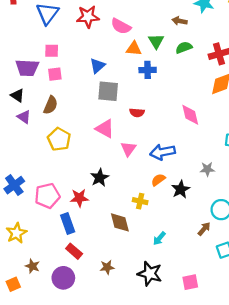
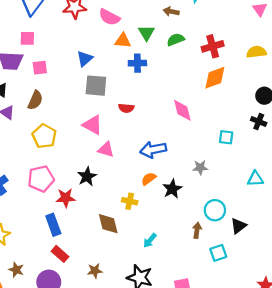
pink square: (52, 51) -> (27, 38), moved
pink triangle: (128, 149) -> (106, 150), moved, turned -49
pink pentagon: (47, 196) -> (41, 179), moved
brown arrow: (204, 229) -> (197, 230), turned -32

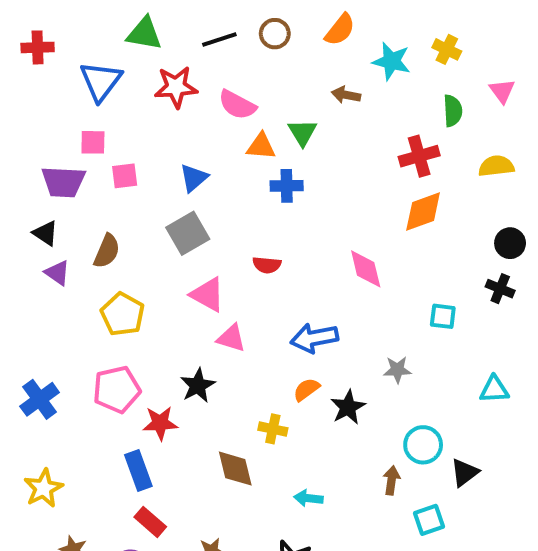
green semicircle: (176, 40) -> (453, 111), moved, turned 108
pink square: (40, 68) -> (125, 176), moved
gray square: (96, 86) -> (188, 233), moved, turned -35
cyan arrow: (150, 240) -> (308, 498), turned 56

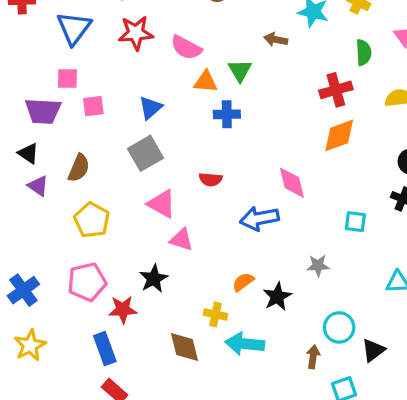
blue arrow: (314, 338) -> (259, 218), moved
yellow star: (43, 488) -> (30, 345), moved
cyan arrow: (308, 498) -> (245, 344), moved, size x1.6

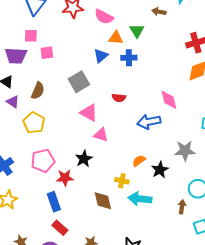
blue triangle: (150, 108) -> (101, 56), moved
yellow pentagon: (92, 220) -> (34, 123), moved
gray star: (318, 266) -> (185, 151), size x1.5

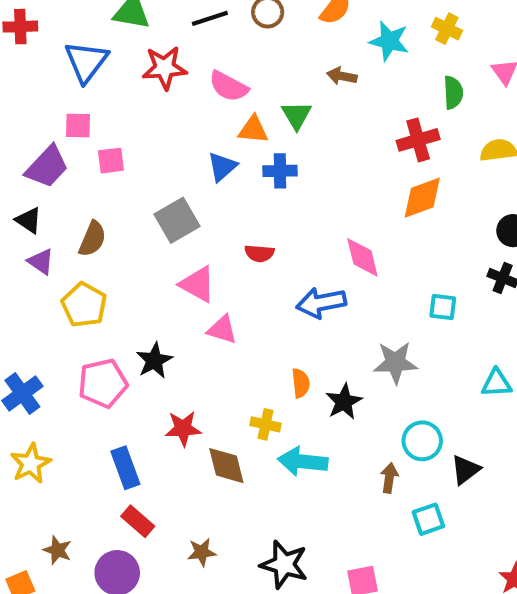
purple trapezoid: (16, 56) -> (47, 167), turned -50
black star: (84, 159) -> (154, 360), moved
orange semicircle: (139, 161) -> (301, 383), turned 120
red star: (65, 178) -> (183, 428), moved

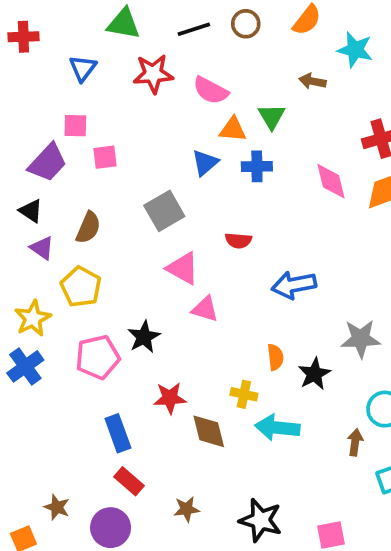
blue triangle: (86, 62) -> (83, 68), size x0.7
pink diamond: (362, 257) -> (331, 181), moved
yellow star: (31, 464) -> (33, 318), moved

